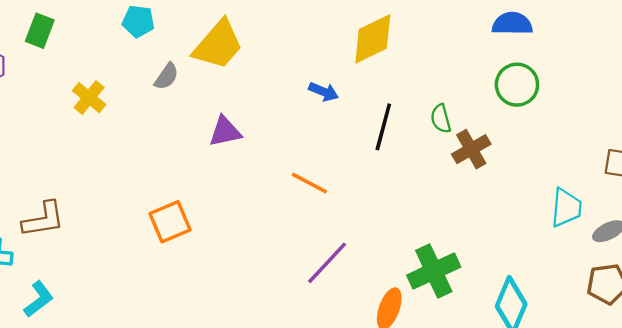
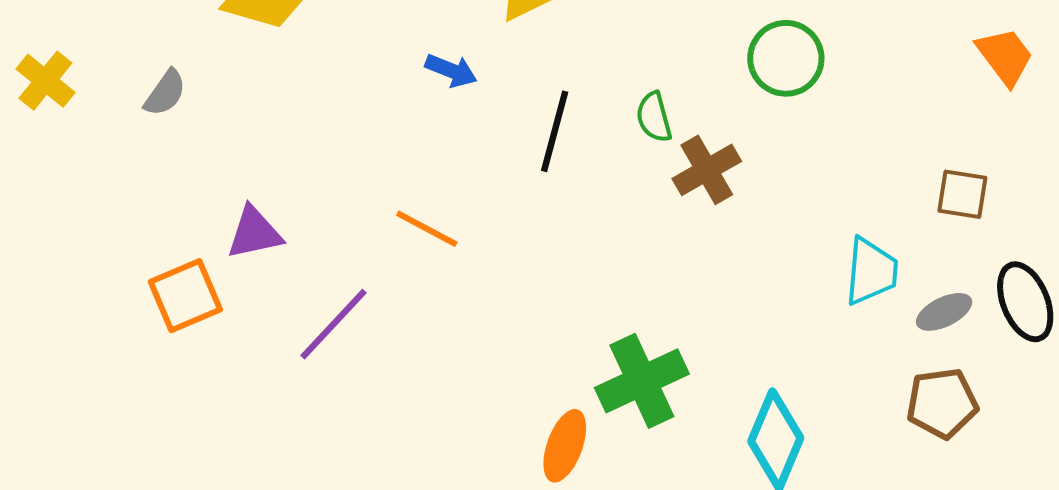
gray semicircle: (166, 76) -> (165, 93), moved
purple triangle: (225, 132) -> (254, 233), moved
purple line: (327, 263) -> (334, 324), moved

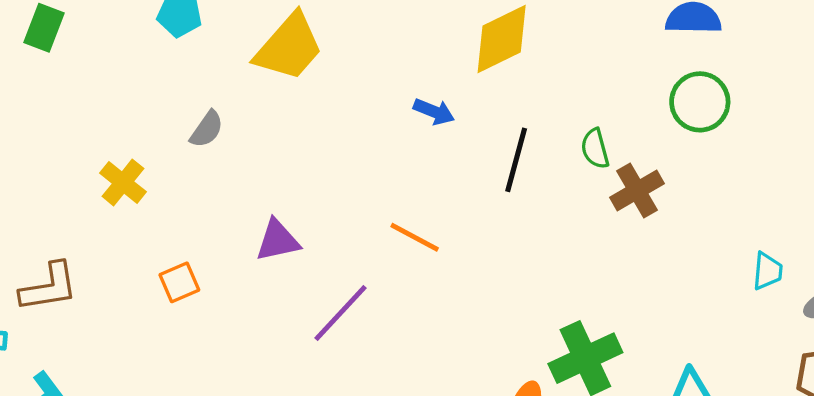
yellow cross: (45, 81) -> (123, 182), moved
cyan trapezoid: (871, 271) -> (767, 271), size x0.7
orange square: (185, 296) -> (179, 282), moved, size x0.7

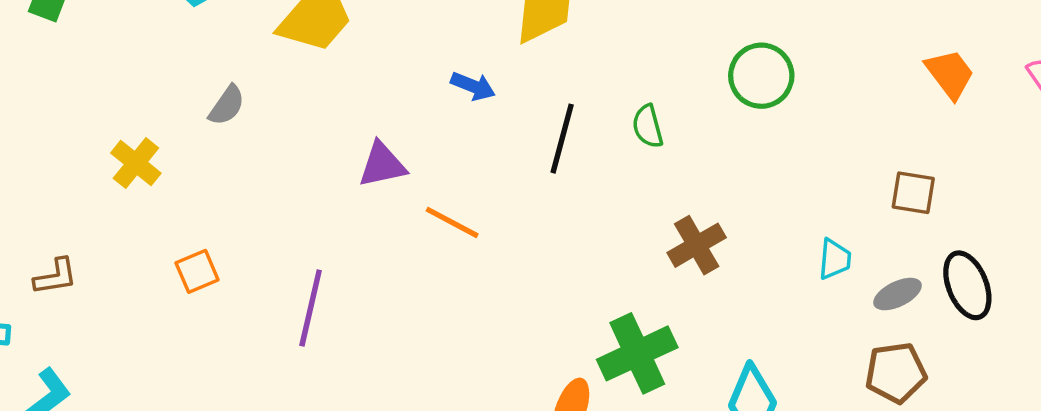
brown cross: (637, 191) -> (697, 245), moved
purple triangle: (278, 240) -> (382, 165), moved
brown L-shape: (49, 287) -> (56, 277), size x0.7
purple line: (341, 313) -> (311, 308), moved, turned -30

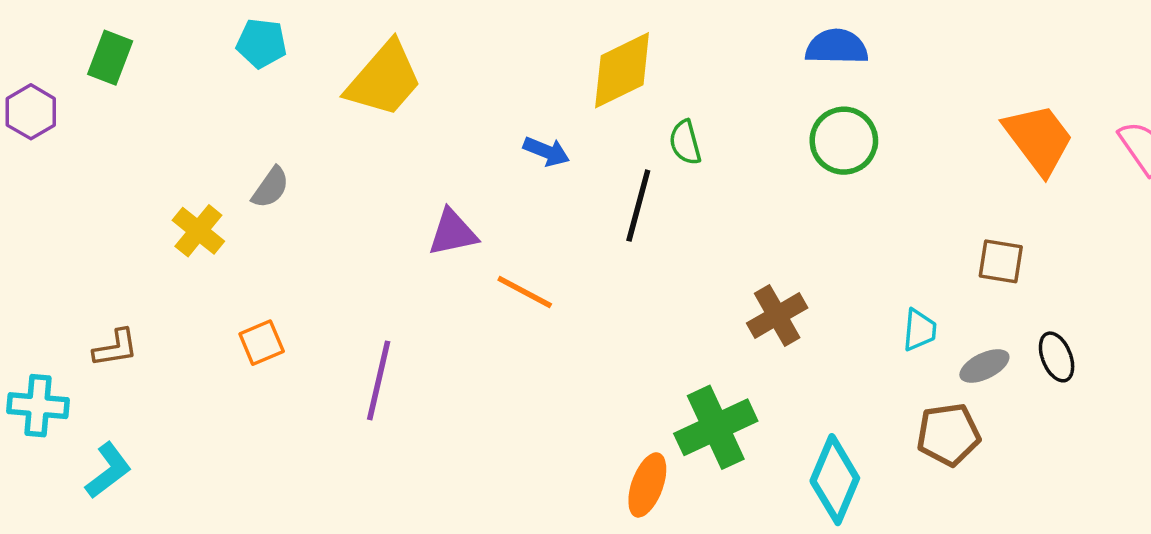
orange trapezoid: (950, 74) -> (1039, 139), size x1.4
gray semicircle: (227, 105) -> (271, 187), moved
green semicircle: (648, 126) -> (685, 142), moved
black ellipse: (967, 285) -> (1057, 357), size x0.7
brown pentagon: (896, 373) -> (948, 434), moved

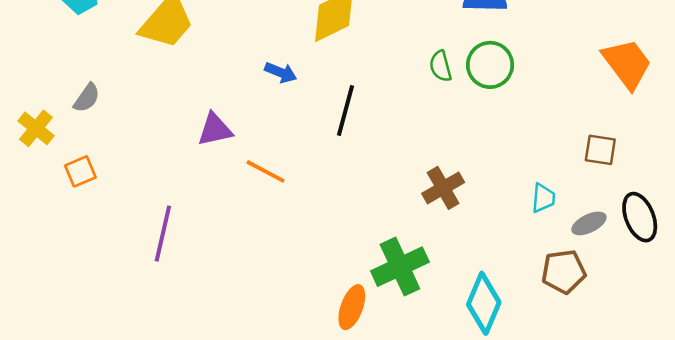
green semicircle: (685, 142) -> (441, 66), moved
orange square: (262, 343) -> (80, 171), moved
black ellipse: (1057, 357) -> (640, 217), size x1.4

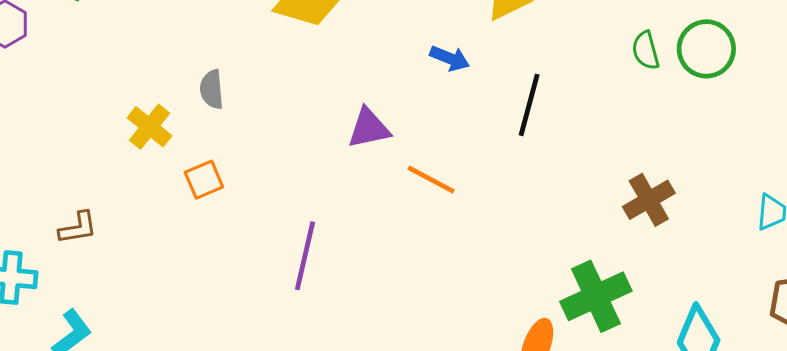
gray semicircle: (87, 98) -> (212, 89), turned 140

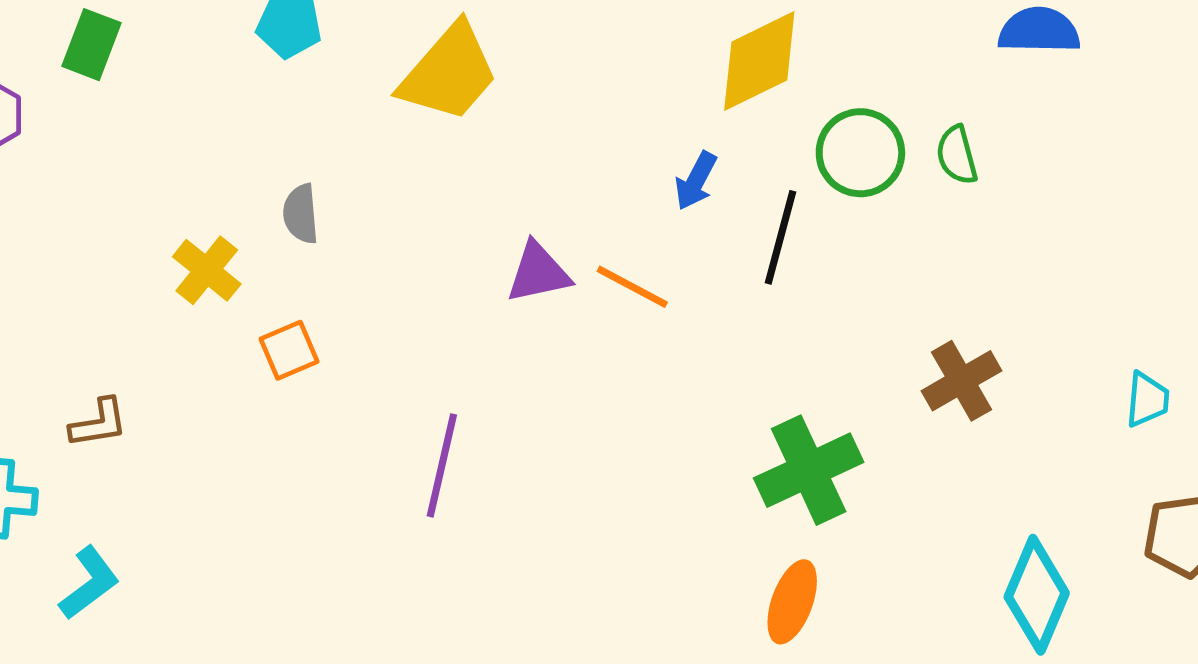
green circle: (706, 49) -> (860, 153), moved
blue arrow: (450, 58) -> (696, 181), moved, turned 96
orange line: (431, 180) -> (632, 287), moved
green cross: (596, 296) -> (809, 470), moved

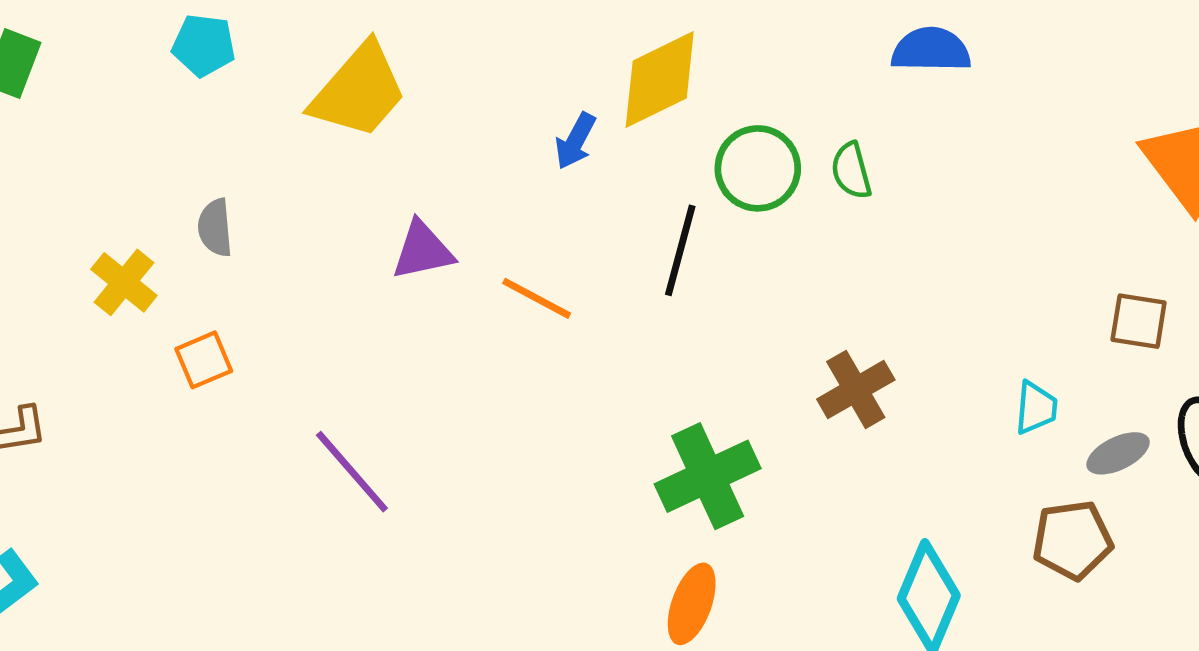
blue arrow: (696, 181) -> (575, 141), moved
purple triangle: (538, 273) -> (423, 250), moved
purple line: (442, 465) -> (352, 472), turned -54

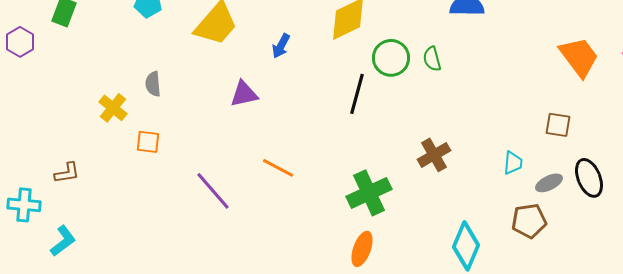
blue arrow: (575, 141) -> (281, 46), moved
orange line: (537, 298) -> (278, 168), moved
orange square: (204, 360) -> (148, 142), turned 30

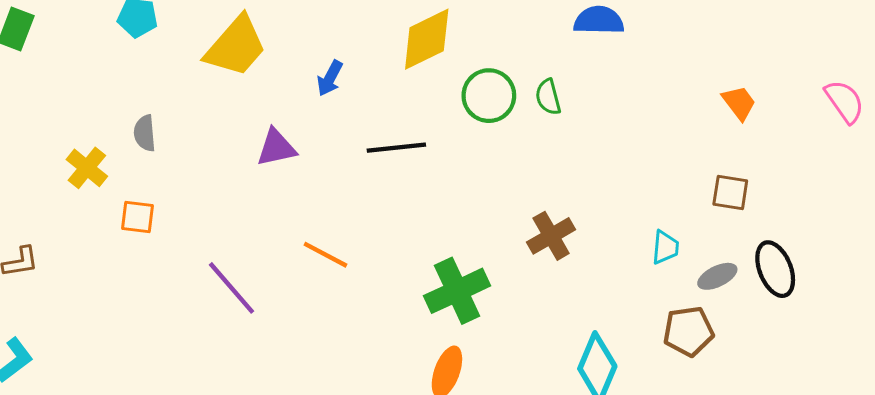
orange trapezoid: (579, 57) -> (739, 103), moved, size x0.6
black line: (357, 94) -> (396, 148), moved, turned 69

